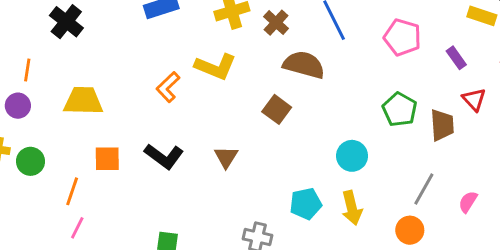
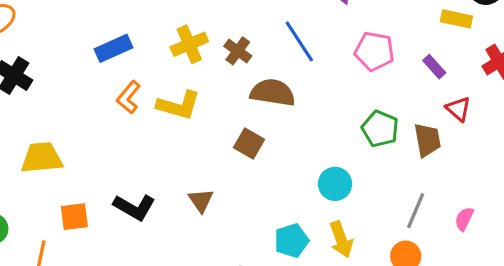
orange L-shape: (168, 87) -> (128, 97), moved

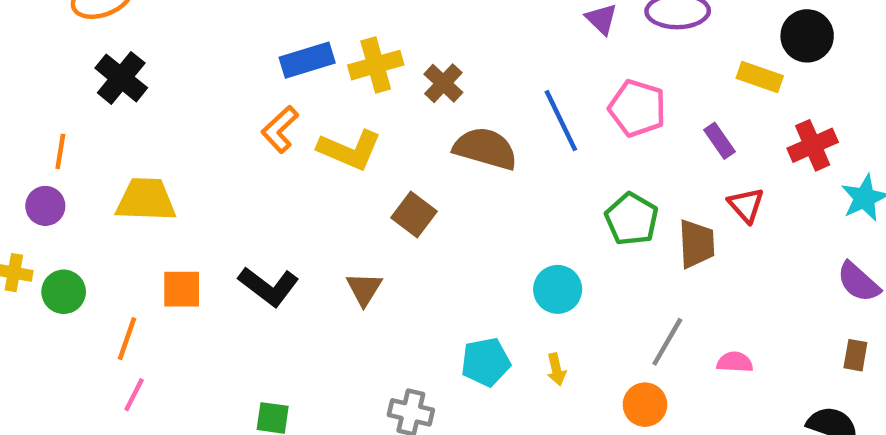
blue line: (299, 41) -> (561, 121), moved
blue rectangle: (113, 48) -> (307, 60), moved
brown square: (249, 143) -> (414, 215), moved
pink semicircle: (464, 219) -> (735, 362), turned 60
yellow arrow: (341, 239) -> (556, 369), size x0.6

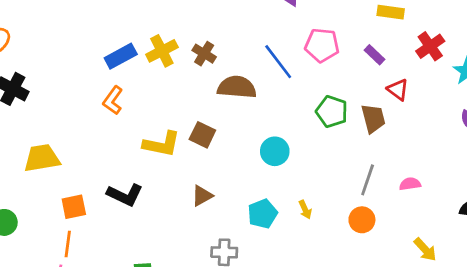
yellow L-shape: (350, 150) -> (162, 144), moved
brown triangle: (364, 289) -> (202, 196), moved, turned 40
cyan circle: (558, 289) -> (275, 151), moved
orange line: (127, 339) -> (68, 244), moved

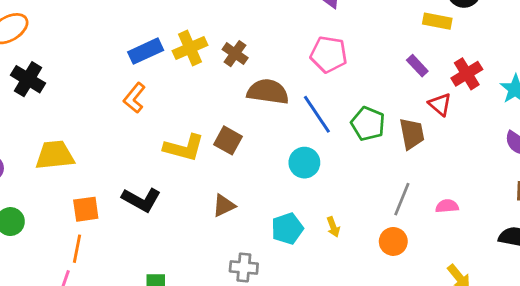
pink pentagon: (322, 45) -> (329, 54), moved
red cross: (430, 46) -> (467, 74), moved
blue line: (278, 62) -> (317, 114), moved

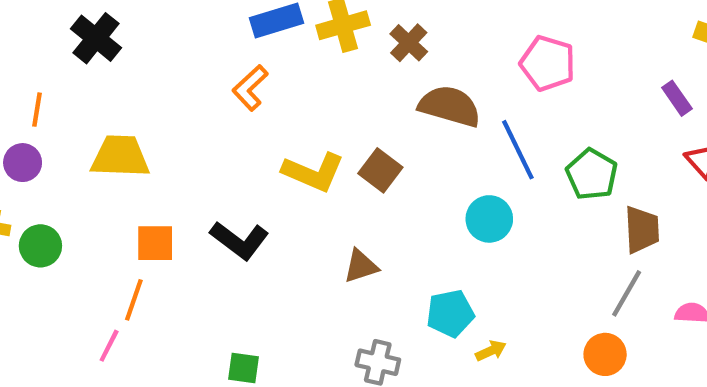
brown trapezoid: (412, 134) -> (642, 230), moved
yellow arrow: (333, 227) -> (491, 351), moved, turned -102

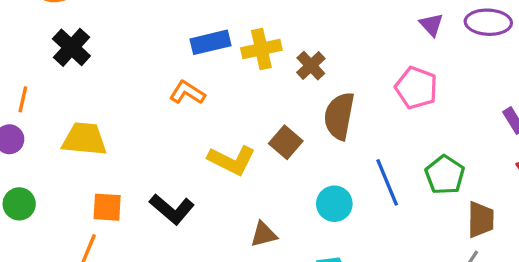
orange L-shape: (250, 88) -> (187, 93), turned 72
brown semicircle: (450, 106) -> (339, 116), turned -99
blue line: (518, 150) -> (387, 182), moved
brown square: (380, 170) -> (286, 142), moved
cyan circle: (489, 219) -> (334, 204), moved

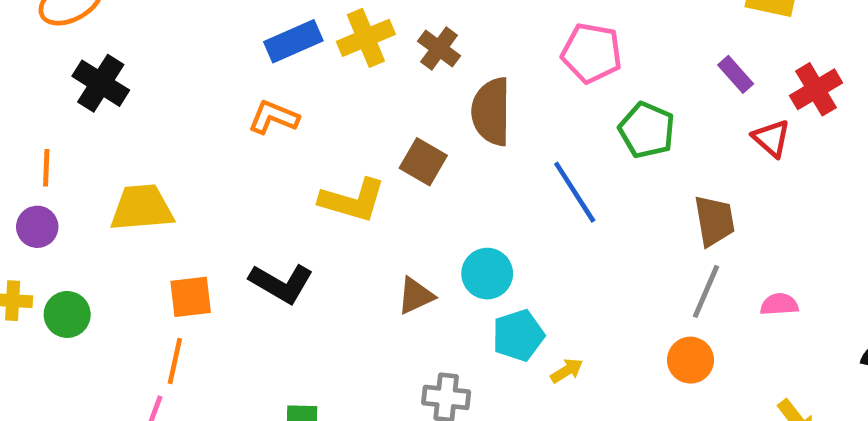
green pentagon: (445, 175) -> (647, 130), moved
cyan circle: (334, 204) -> (487, 274), moved

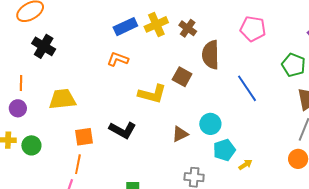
green pentagon: (647, 130) -> (294, 65), moved

